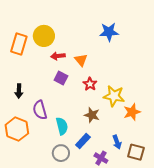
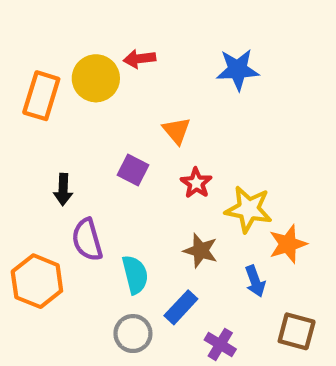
red arrow: (58, 56) -> (139, 59), moved
black arrow: (19, 91) -> (63, 190), moved
blue arrow: (117, 142) -> (255, 281), moved

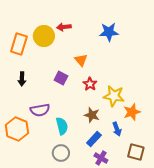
black arrow: (63, 190) -> (22, 79), moved
purple semicircle: (87, 240) -> (40, 110), turned -84
blue rectangle: (181, 307) -> (94, 139), moved

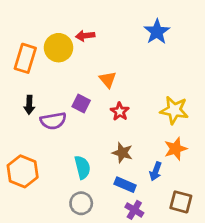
blue star: (109, 32) -> (157, 32), moved, turned -30
yellow star: (114, 96) -> (174, 110), moved
purple semicircle: (40, 110) -> (53, 121), moved
blue arrow: (117, 129) -> (156, 171), turned 40
blue rectangle: (94, 139) -> (125, 185), turned 70

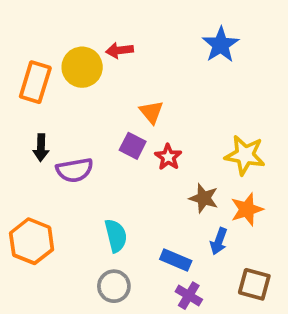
purple square: (81, 104) -> (133, 146), moved
brown star: (122, 153) -> (204, 198), moved

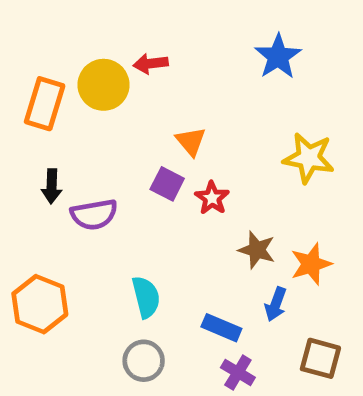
yellow star: (245, 155) -> (309, 158), moved

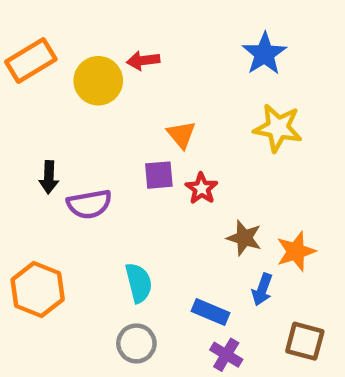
orange rectangle: (45, 104) -> (31, 61), moved, turned 42
yellow star: (309, 158) -> (278, 128), moved
purple square: (167, 184) -> (159, 175), turned -32

